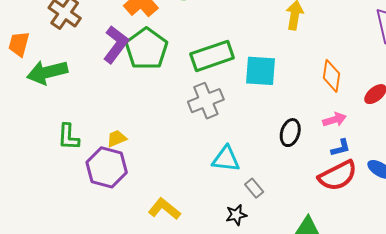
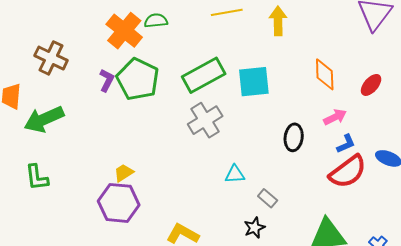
purple L-shape: (116, 44) -> (107, 80), size x0.6
green L-shape: (68, 137) -> (37, 177), moved
cyan triangle: (226, 159) -> (235, 174), size x0.7

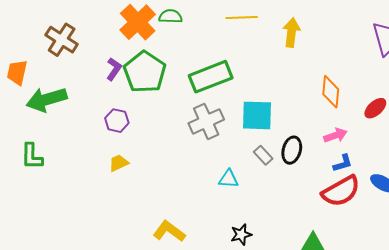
cyan square: (254, 82) -> (257, 115), moved
gray rectangle: (268, 198) -> (263, 155), moved
purple hexagon: (119, 203) -> (117, 121), moved, size x0.6

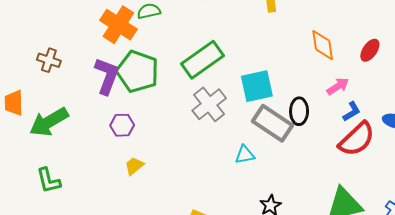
brown cross: (62, 40) -> (49, 60), size x0.7
purple L-shape: (114, 69) -> (107, 76), size x1.6
gray rectangle: (263, 155) -> (273, 123), size x2.0

